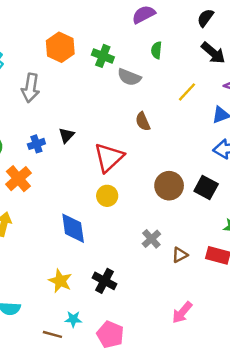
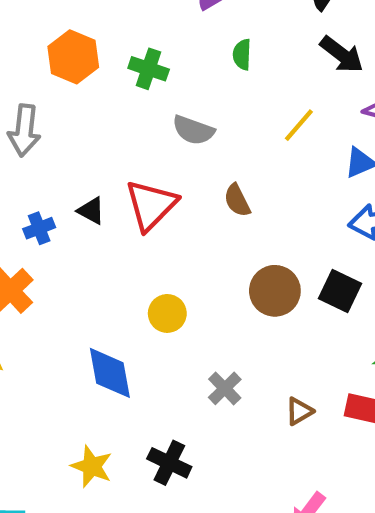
gray semicircle: (129, 77) -> (193, 130), moved
brown semicircle: (143, 121) -> (237, 200), moved
black triangle: (66, 135) -> (91, 211), turned -42
red triangle: (109, 158) -> (151, 205), moved
gray cross: (151, 239) -> (225, 388), moved

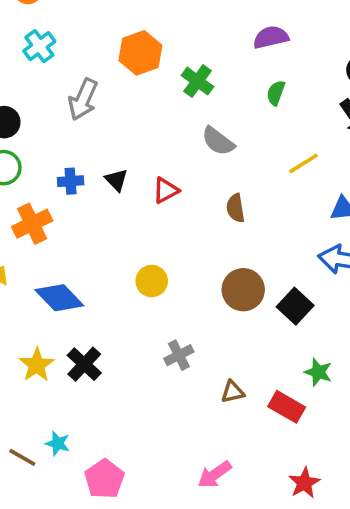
red triangle: (151, 205) -> (166, 190), size x0.6
blue diamond: (110, 373) -> (59, 298), moved, turned -51
black cross: (169, 463) -> (84, 364), moved
yellow star: (92, 466) -> (37, 365), moved

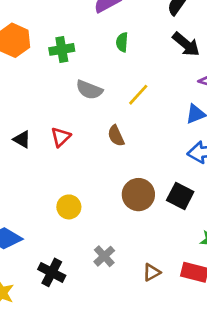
green cross: (198, 81) -> (62, 49), turned -30
yellow line: (304, 163) -> (138, 95), moved
black cross: (84, 364) -> (52, 272), moved

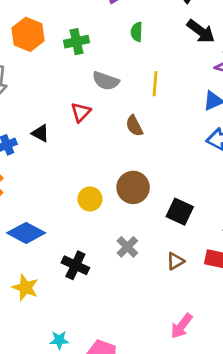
yellow line: (138, 95) -> (155, 84), turned -35
red triangle: (61, 137) -> (81, 112), moved
brown circle: (138, 195) -> (133, 187), moved
black square: (180, 196) -> (180, 212), moved

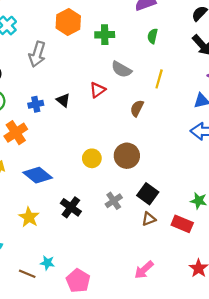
brown semicircle: (134, 126) -> (137, 108), turned 42
black square: (180, 212) -> (148, 194), moved

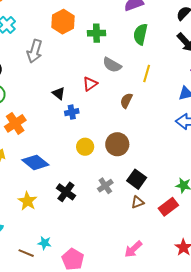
green semicircle: (153, 36) -> (140, 34), size x1.5
blue cross: (36, 104) -> (72, 112), moved
red rectangle: (182, 224) -> (168, 207), turned -60

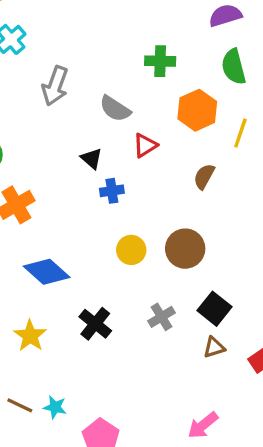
orange hexagon: (63, 22) -> (197, 110), moved
green semicircle: (140, 34) -> (234, 67), turned -30
gray semicircle: (112, 65) -> (115, 109), moved
brown line: (26, 253) -> (20, 405), moved

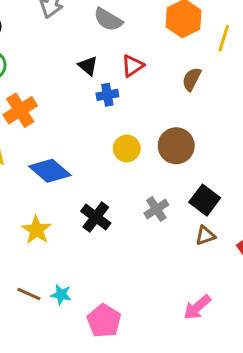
red triangle: (145, 145) -> (133, 66), moved

